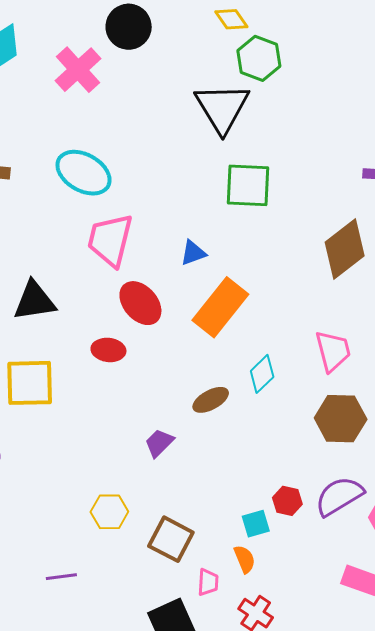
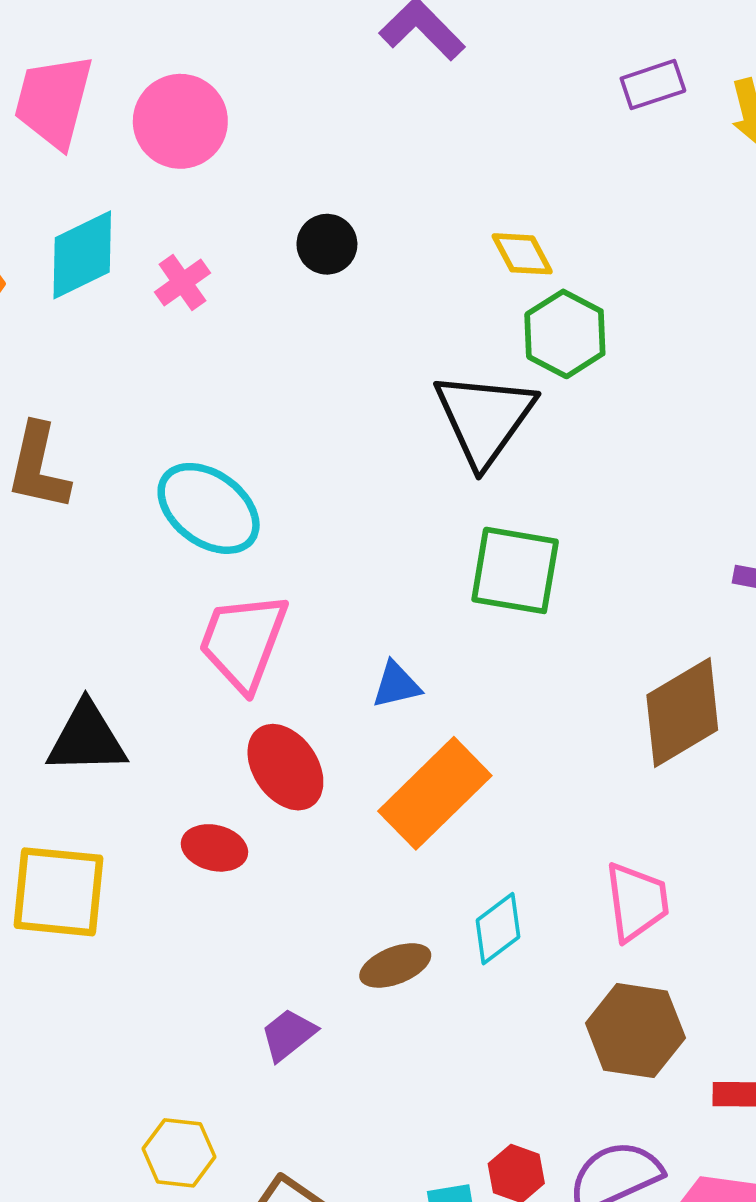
black circle: (129, 27) -> (327, 244), size x0.7
pink cross: (78, 70) -> (182, 283), moved, size x0.6

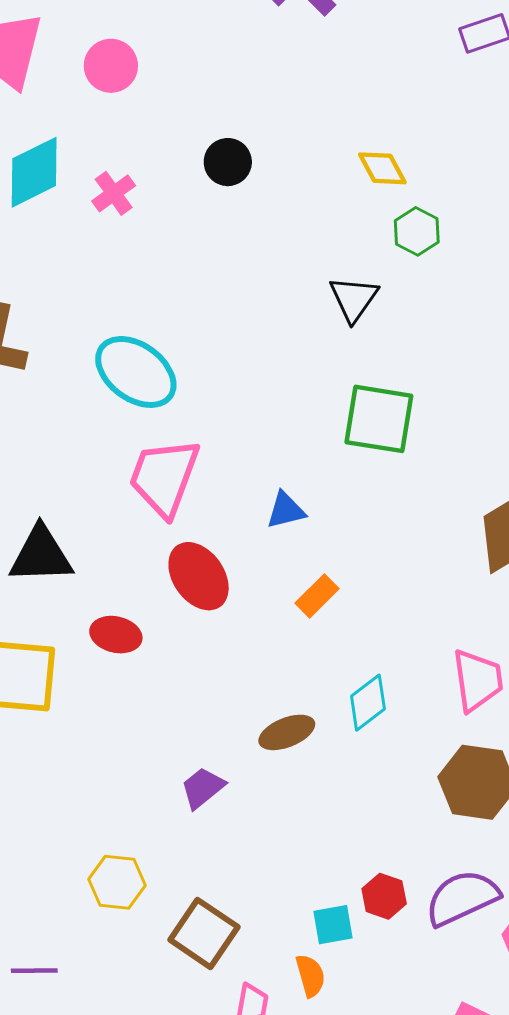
pink circle: (180, 121) -> (111, 66), size x0.7
green hexagon: (565, 334) -> (417, 231), size x0.7
black triangle: (484, 418) -> (354, 299), size x0.6
orange rectangle: (435, 793) -> (317, 596), size x0.5
red ellipse: (214, 848) -> (116, 635), moved

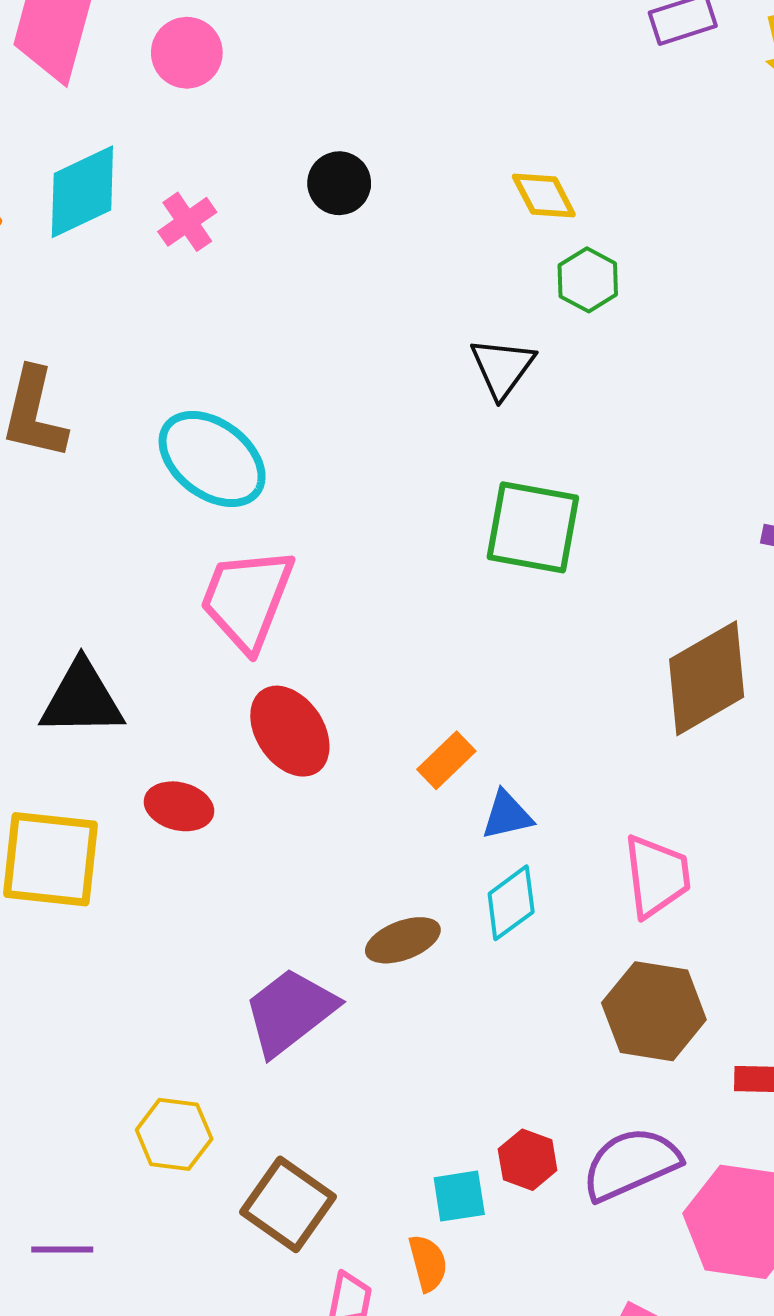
blue triangle: (286, 510) -> (507, 815), moved
purple trapezoid: (203, 788) -> (290, 1012), size x1.6

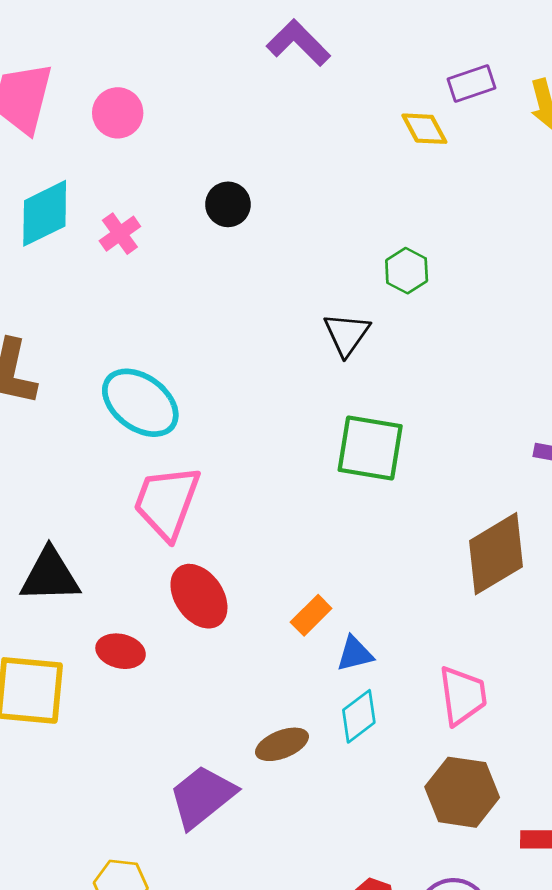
yellow diamond: (544, 195) -> (424, 129), moved

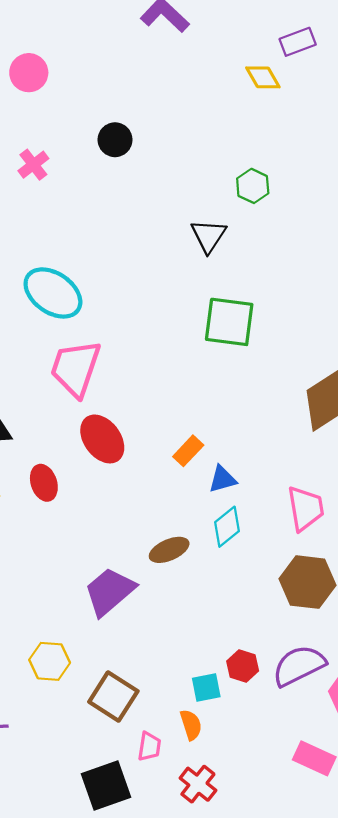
red ellipse: (121, 651) -> (44, 483), turned 60

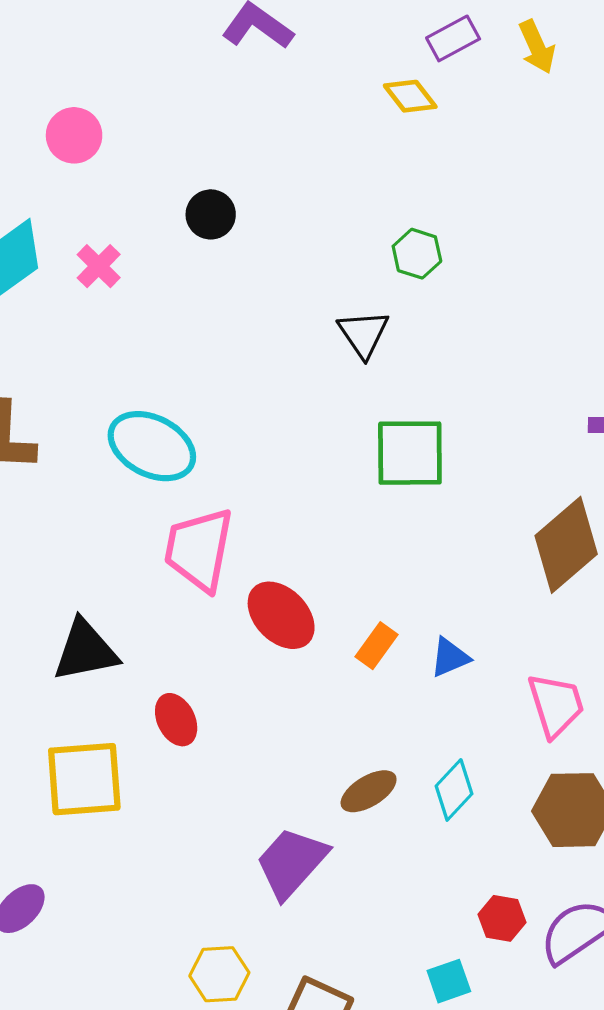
red ellipse: (102, 439) -> (281, 615), moved
blue triangle: (222, 479) -> (450, 657), moved
cyan diamond: (227, 527) -> (454, 790), moved
red hexagon: (243, 666) -> (502, 918), moved

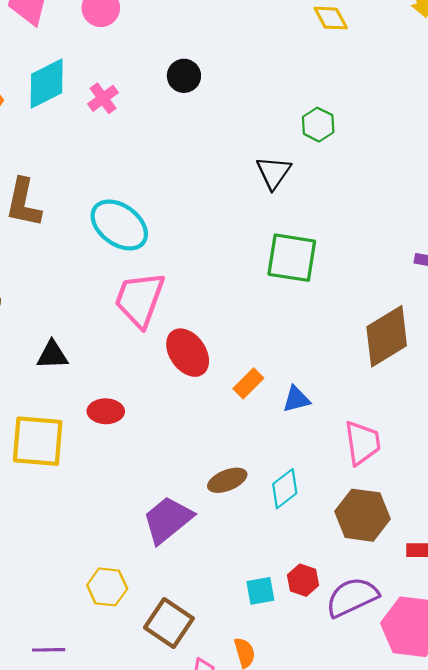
black triangle: (85, 650) -> (52, 355), size x0.7
red ellipse: (176, 720) -> (106, 411), turned -72
cyan square: (449, 981) -> (260, 591), moved

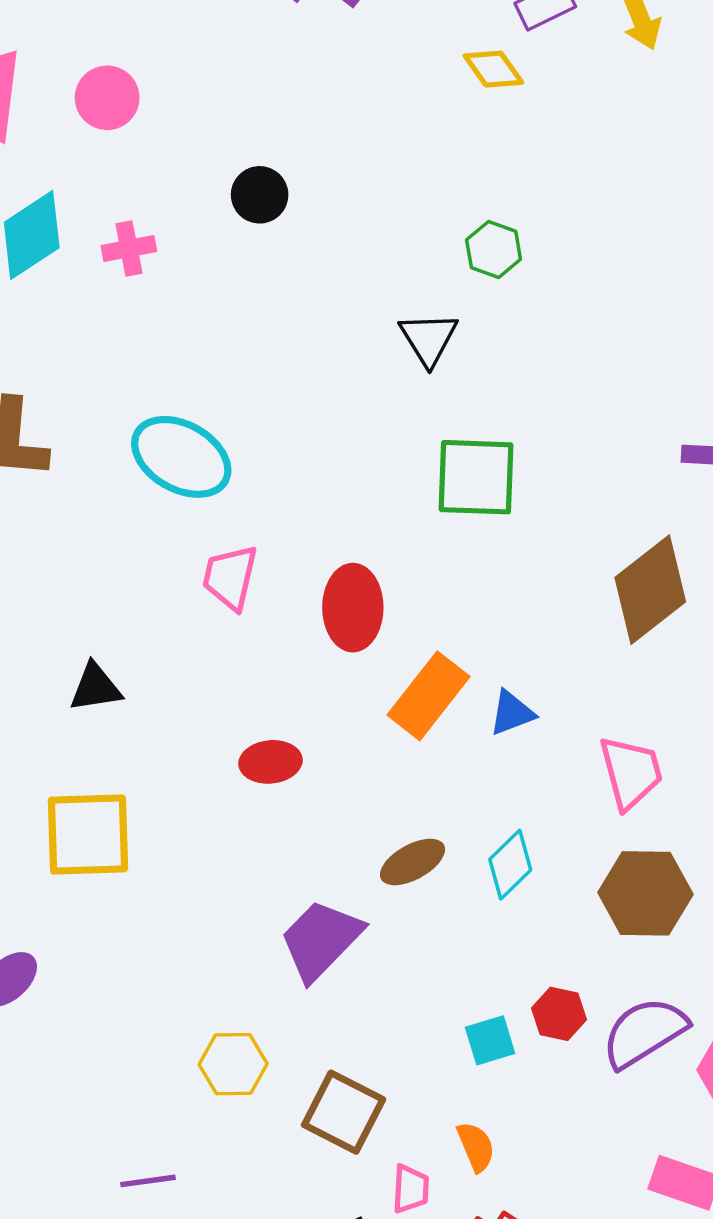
pink cross: (103, 98) -> (129, 249), turned 32
pink trapezoid: (140, 299) -> (230, 577), size x0.7
red ellipse: (188, 353) -> (353, 608), moved, turned 42
orange rectangle: (248, 383) -> (429, 696), size x1.6
red ellipse: (106, 411) -> (270, 762), moved

